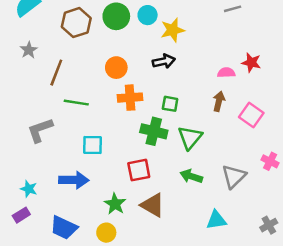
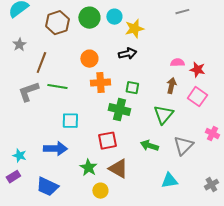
red star: (251, 63) -> (197, 70), moved
gray L-shape: (40, 130) -> (28, 92), moved
green triangle: (190, 138) -> (163, 115), moved
yellow circle: (106, 233) -> (100, 191), moved

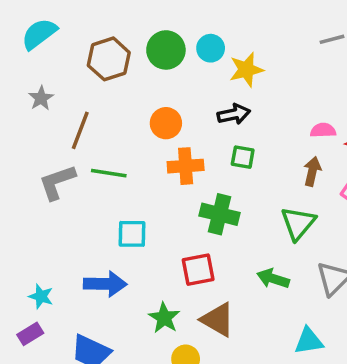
green square: (132, 88) -> (243, 157), moved

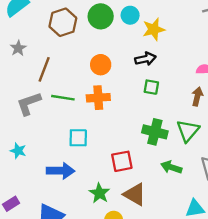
orange cross: (186, 166) -> (98, 98), moved
green cross: (220, 214) -> (155, 132), moved
cyan star: (41, 296) -> (18, 151), moved

